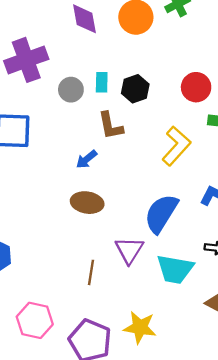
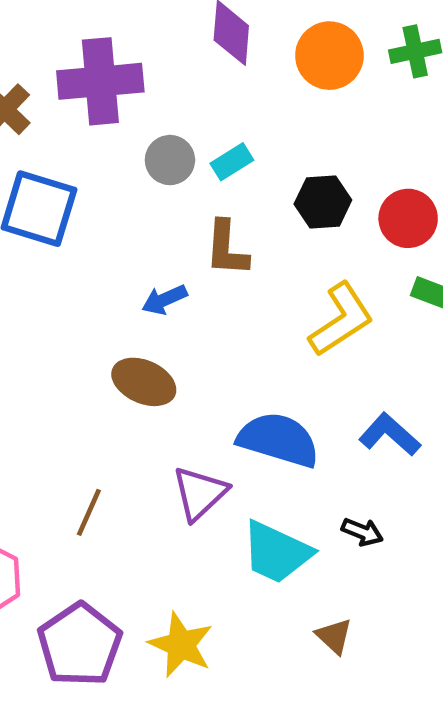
cyan rectangle: (102, 82) -> (232, 162), turned 42
black hexagon: (135, 89) -> (323, 202), moved
blue semicircle: (161, 213) -> (278, 440), turned 60
brown line: (91, 272) -> (89, 512), moved

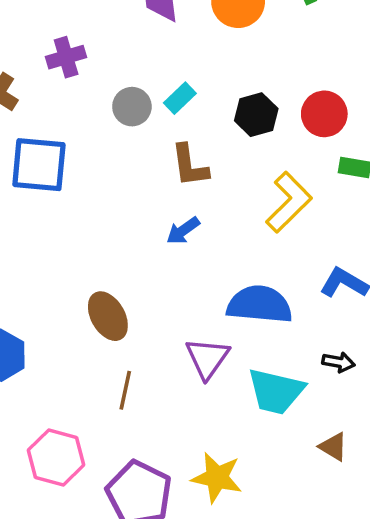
purple cross: (100, 81) -> (66, 57), size x0.6
blue arrow: (164, 300) -> (183, 231), moved
brown ellipse: (144, 382) -> (108, 316), moved, turned 48

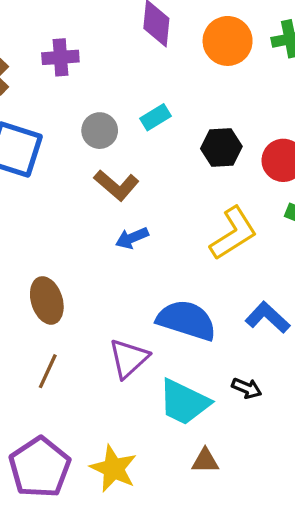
gray circle: (132, 107) -> (100, 131), moved
brown L-shape: (190, 166) -> (116, 185), moved, turned -54
brown triangle: (333, 447) -> (205, 461), moved, turned -44

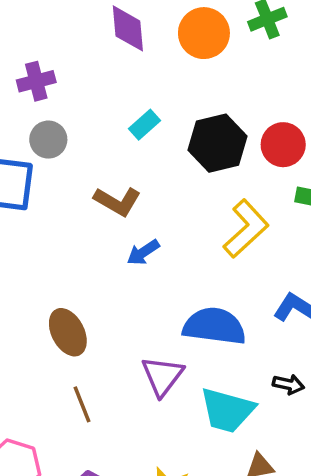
gray circle: (100, 131) -> (48, 140), moved
black hexagon: (221, 147) -> (218, 143), size x1.4
brown line: (48, 371) -> (82, 404), turned -36

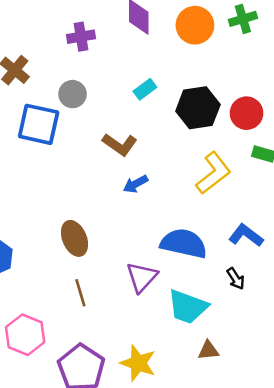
purple cross: (36, 81) -> (81, 37), moved
black arrow: (289, 384) -> (236, 279), moved, turned 40

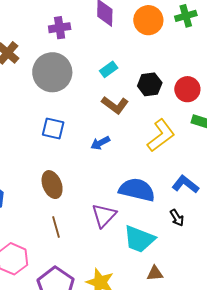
gray circle: (73, 94) -> (52, 72), size x1.8
black hexagon: (198, 108) -> (150, 84), size x0.7
blue square: (39, 124) -> (53, 128), moved, size x0.7
brown L-shape: (120, 144) -> (115, 105), moved

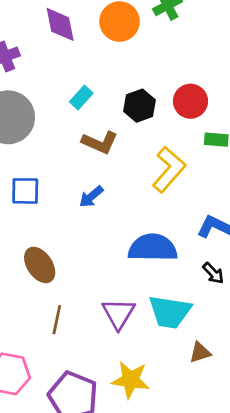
purple triangle: (104, 215) -> (118, 314), moved
brown line: (56, 227) -> (57, 320), turned 40

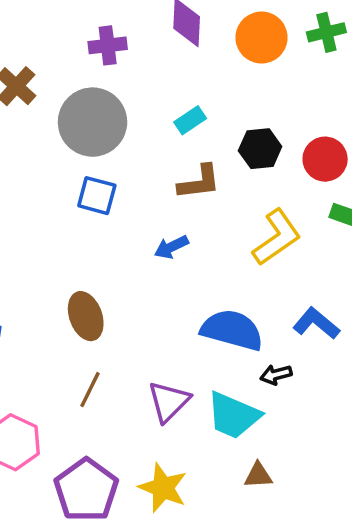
brown L-shape: (100, 142) -> (199, 182), turned -45
blue square: (25, 191) -> (97, 196), moved
black arrow: (213, 273) -> (276, 375), moved, turned 105

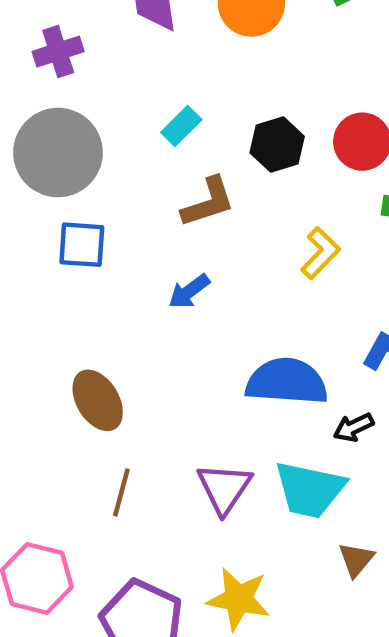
yellow L-shape: (277, 237) -> (320, 253), size x0.7
brown triangle: (258, 475) -> (356, 560), turned -36

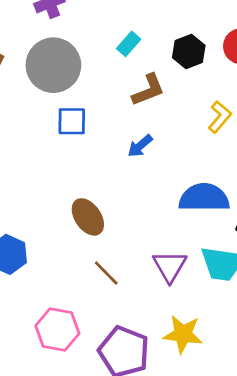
brown line: (121, 493) -> (106, 273), turned -56

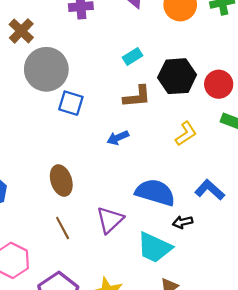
black hexagon: (189, 51) -> (177, 76), size x1.4
gray circle: (53, 65) -> (46, 69), moved
purple triangle: (170, 266) -> (110, 220), moved

